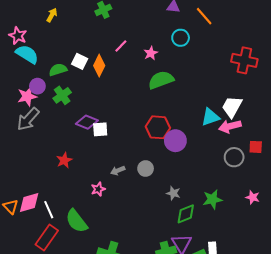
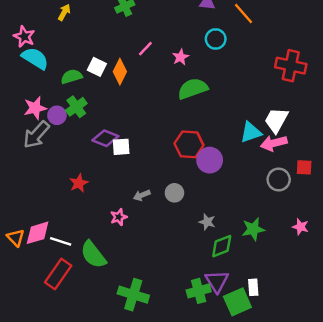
purple circle: (37, 86) -> (57, 115), moved
white line: (49, 210) -> (61, 241), turned -48

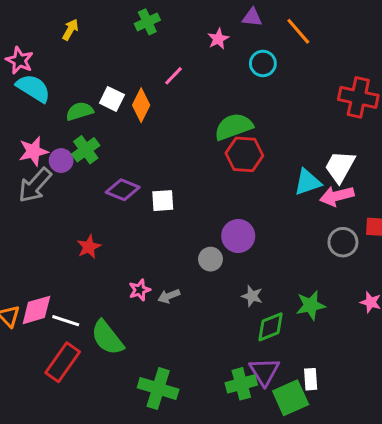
pink star: (181, 57) -> (218, 39), moved
red hexagon: (189, 144) -> (244, 154), moved
white square: (121, 147) -> (163, 201), moved
purple circle: (210, 160) -> (238, 236), moved
gray arrow: (142, 195) -> (169, 296), moved

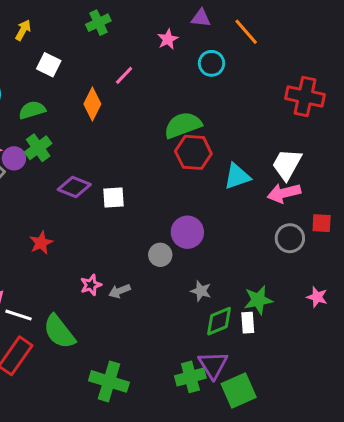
white square: (112, 99) -> (49, 65), moved
cyan triangle: (308, 182) -> (237, 176), moved
white rectangle: (311, 379) -> (248, 323), moved

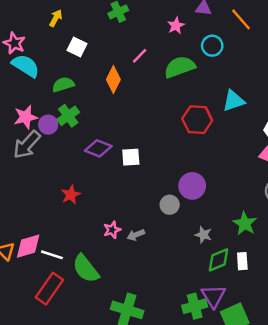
green semicircle: (183, 125) -> (180, 67), moved
cyan triangle: (237, 176) -> (233, 101), moved
green star: (258, 300) -> (245, 224), moved, turned -30

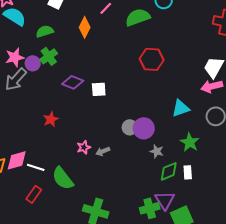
cyan triangle: (233, 101) -> (181, 108), moved
purple circle: (192, 186) -> (144, 128), moved
red rectangle: (49, 289) -> (34, 194), size x0.7

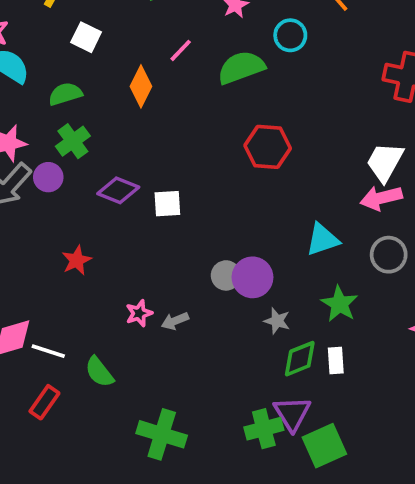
purple circle: (33, 63) -> (48, 177), moved
green semicircle: (63, 178) -> (99, 372), size x0.7

